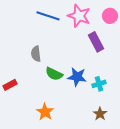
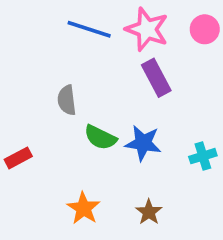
purple rectangle: (96, 42) -> (156, 78), moved
cyan cross: (99, 84) -> (203, 156), moved
brown star: (100, 114) -> (149, 212), moved

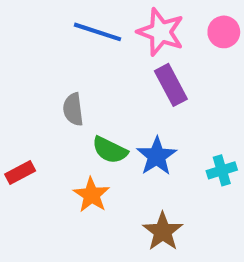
blue star: (143, 143) -> (157, 156), turned 30
orange star: (84, 208) -> (91, 195), moved
brown star: (149, 212) -> (163, 231), size x1.4

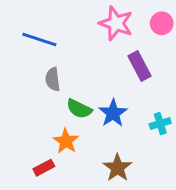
blue line: (98, 32) -> (39, 40), moved
purple rectangle: (171, 85) -> (140, 66), moved
red rectangle: (20, 172) -> (44, 168), moved

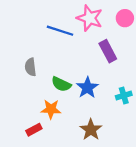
blue line: (39, 40) -> (60, 31), moved
gray semicircle: (53, 79) -> (30, 67), moved
orange star: (66, 141) -> (51, 109), turned -30

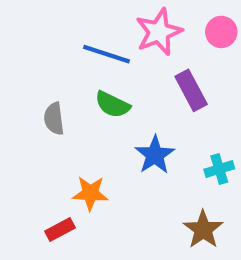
pink star: (90, 18) -> (159, 32), turned 30
green semicircle: (61, 84) -> (112, 105), moved
brown star: (91, 130) -> (203, 229), moved

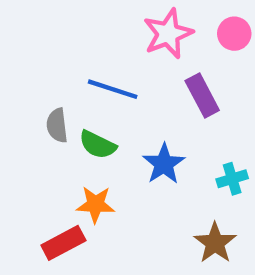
blue line: (106, 54) -> (113, 89), moved
green semicircle: (112, 105) -> (98, 145), moved
red rectangle: (60, 229) -> (63, 243), size x1.4

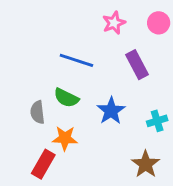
pink star: (168, 34) -> (114, 23), size x0.7
gray semicircle: (57, 125) -> (37, 112), moved
red rectangle: (63, 243) -> (43, 164), turned -32

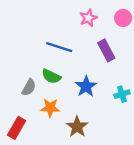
gray semicircle: (37, 112) -> (29, 87), turned -144
red rectangle: (43, 164) -> (17, 128), moved
brown star: (146, 164) -> (77, 127), moved

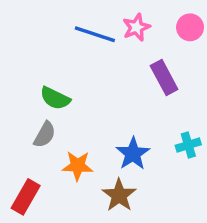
blue line: (59, 47) -> (95, 34), moved
green semicircle: (51, 76) -> (55, 98), moved
blue star: (86, 86) -> (133, 154), moved

